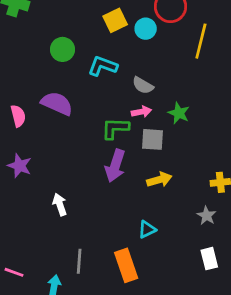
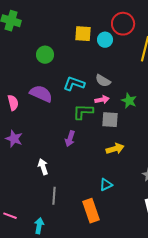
yellow square: (115, 20) -> (83, 34), turned 30
cyan L-shape: (103, 66) -> (74, 84), moved
purple arrow: (115, 166) -> (70, 139), moved, size x0.7
gray line: (79, 261) -> (54, 196), moved

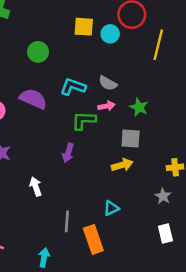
gray square: (110, 120) -> (131, 138), moved
gray line: (54, 196) -> (67, 221), moved
cyan arrow: (39, 226) -> (44, 257), moved

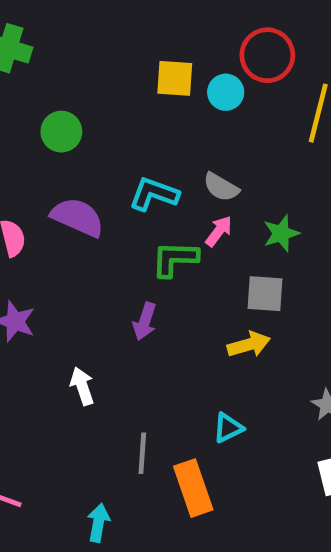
green circle: (38, 52) -> (61, 132), moved
pink arrow: (107, 106) -> (219, 231), turned -42
green star: (139, 107) -> (281, 233), turned 30

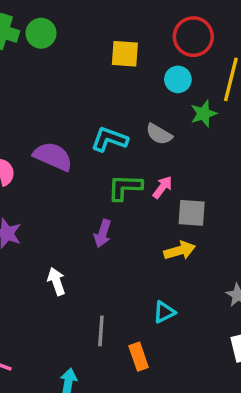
cyan circle: (226, 92) -> (178, 79), moved
green circle: (61, 132) -> (41, 33), moved
pink arrow: (219, 231) -> (163, 187), moved
green star: (281, 233) -> (204, 114), moved
orange rectangle: (193, 488) -> (139, 357), size x0.7

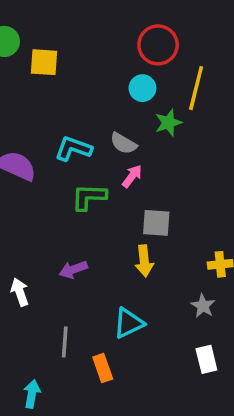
yellow square: (125, 54) -> (44, 62), moved
pink arrow: (163, 187) -> (132, 176), moved
purple arrow: (103, 233) -> (73, 270), moved, turned 52
yellow arrow: (180, 251) -> (144, 261), turned 100
cyan triangle: (164, 312) -> (129, 323), size x1.4

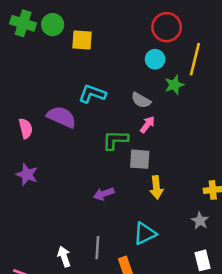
cyan L-shape: (73, 149) -> (92, 94), moved
gray square: (156, 223) -> (140, 159), moved
white arrow: (20, 292) -> (64, 257), moved

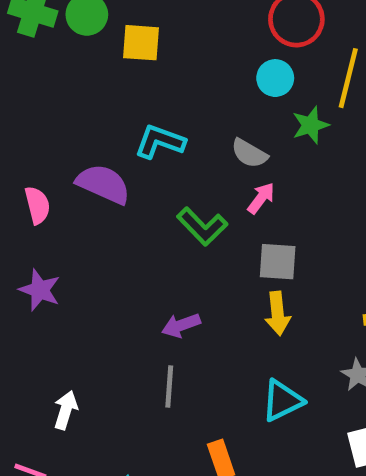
green L-shape: (115, 140) -> (202, 226), turned -136
gray square: (140, 159) -> (278, 262), moved
cyan triangle: (145, 234) -> (282, 401), moved
gray line: (97, 248) -> (169, 386), moved
white arrow: (64, 257) -> (66, 410), moved, turned 36

